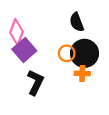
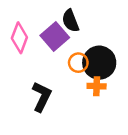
black semicircle: (77, 22) -> (70, 21), moved
purple square: (24, 50) -> (55, 36), moved

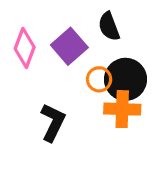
black semicircle: (70, 21) -> (109, 26), moved
orange cross: (97, 86) -> (122, 109), size x1.5

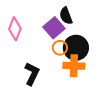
purple square: (69, 46) -> (54, 28), moved

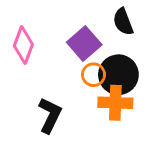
black semicircle: (66, 16) -> (123, 22), moved

